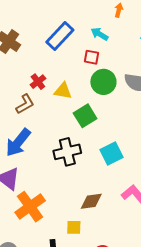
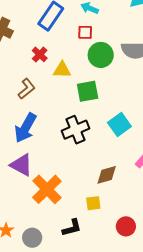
red cross: (38, 82) -> (40, 54), moved
green square: (85, 116) -> (88, 91), turned 30

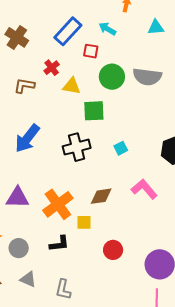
red square: (85, 32) -> (91, 51), moved
brown L-shape: (27, 89) -> (24, 86), moved, turned -140
cyan square: (119, 125) -> (121, 148), size x0.6
purple triangle: (21, 165) -> (17, 198), moved, turned -35
orange cross: (47, 189) -> (58, 204), moved

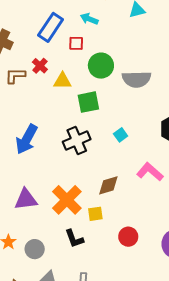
gray semicircle: (147, 77) -> (136, 79), moved
brown L-shape: (24, 86) -> (15, 76), moved
black L-shape: (59, 244) -> (74, 239), turned 85

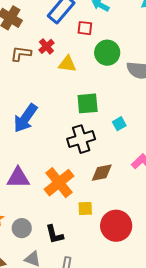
green square: (88, 102) -> (88, 103), moved
black cross: (77, 140) -> (81, 139), moved
yellow square: (95, 214) -> (85, 209), moved
red circle: (128, 237) -> (116, 226), size x1.6
black L-shape: (74, 239) -> (54, 234), moved

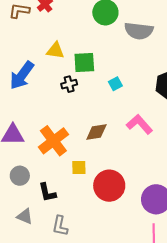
yellow triangle: (67, 64) -> (55, 51), moved
black cross: (81, 139) -> (69, 84), moved, size x0.6
gray circle: (22, 228) -> (20, 176), moved

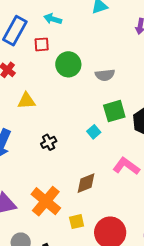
gray semicircle: (139, 31) -> (105, 75), size x0.7
yellow triangle: (55, 51) -> (26, 101), moved
green square: (84, 63) -> (114, 111), moved

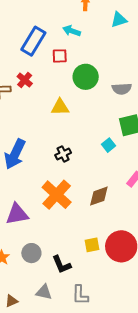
yellow triangle: (26, 101) -> (60, 107), moved
orange cross: (46, 201) -> (57, 195), moved
yellow square: (77, 222) -> (92, 245), moved

